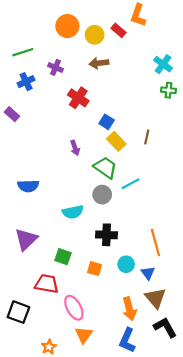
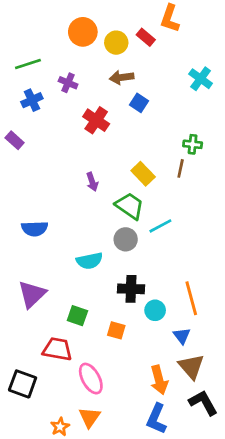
green cross: (169, 90) -> (193, 144), moved
blue square: (107, 122) -> (139, 103), moved
cyan circle: (126, 264) -> (155, 310), moved
orange triangle: (84, 335) -> (89, 417), moved

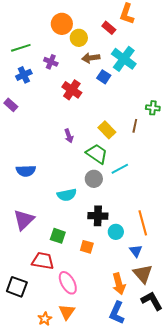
yellow circle: (116, 43) -> (79, 38), moved
cyan cross: (201, 79) -> (124, 59), moved, size x1.4
green cross: (193, 144) -> (153, 108), moved

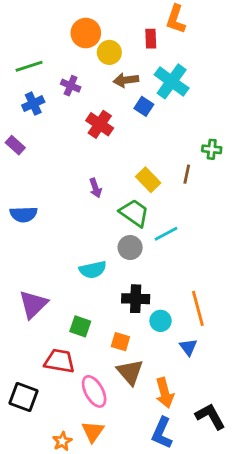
red rectangle: (109, 28) -> (151, 39), turned 48
blue semicircle: (26, 171) -> (24, 214), moved
brown triangle: (143, 274) -> (130, 372), moved

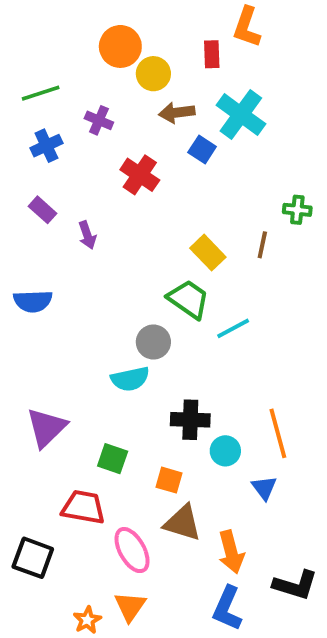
purple rectangle: (15, 145) -> (43, 210), moved
purple arrow: (95, 188) -> (87, 235), moved
gray circle: (130, 248) -> (153, 342), moved
brown triangle: (130, 372) -> (183, 523), turned -32
black L-shape: (210, 416) -> (295, 585), turned 136

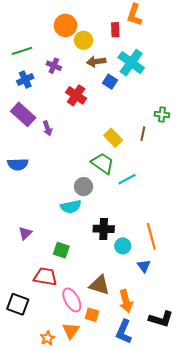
purple rectangle: (43, 210) -> (23, 114), size x1.6
purple triangle: (46, 428) -> (25, 233), size x0.6
orange square: (169, 480) -> (92, 315), moved

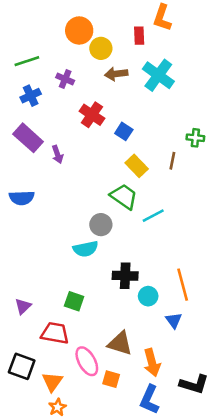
blue square: (110, 82) -> (124, 131), moved
purple triangle: (25, 233) -> (23, 306), moved
orange triangle: (71, 331) -> (52, 382), moved

